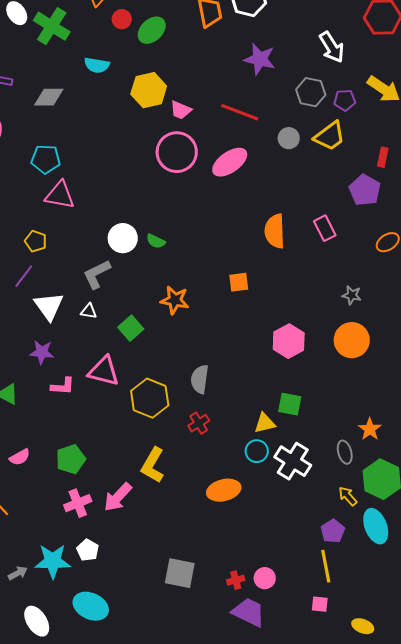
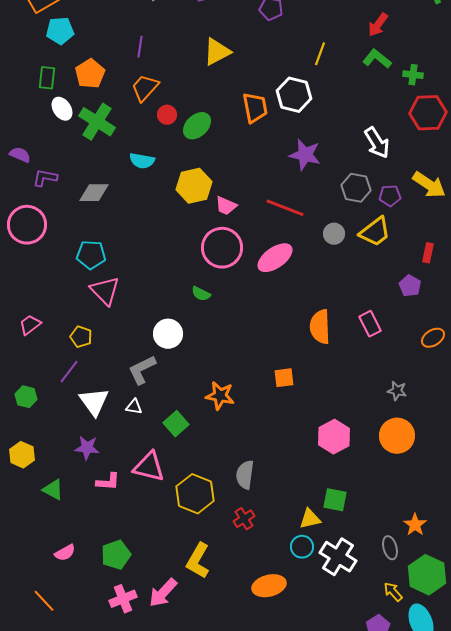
purple pentagon: (365, 190) -> (410, 286), size x0.7
pink triangle: (60, 195) -> (105, 291), turned 36
green semicircle: (156, 241) -> (201, 294), moved

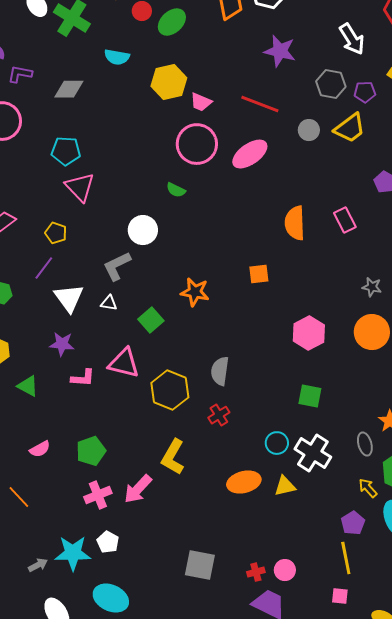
yellow triangle: (310, 519) -> (285, 486), moved

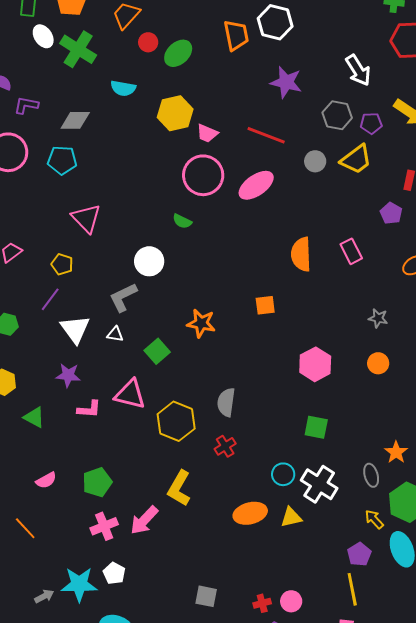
cyan pentagon: (66, 151) -> (62, 160), moved
orange circle: (372, 332) -> (378, 363), size x0.6
gray square: (200, 565) -> (206, 596), size x0.7

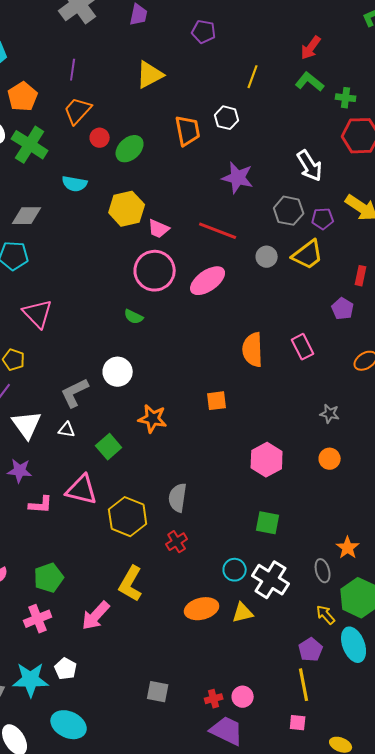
white hexagon: (275, 22) -> (227, 118), size x0.7
white circle: (149, 261) -> (118, 372), moved
pink cross: (104, 526) -> (38, 619), moved

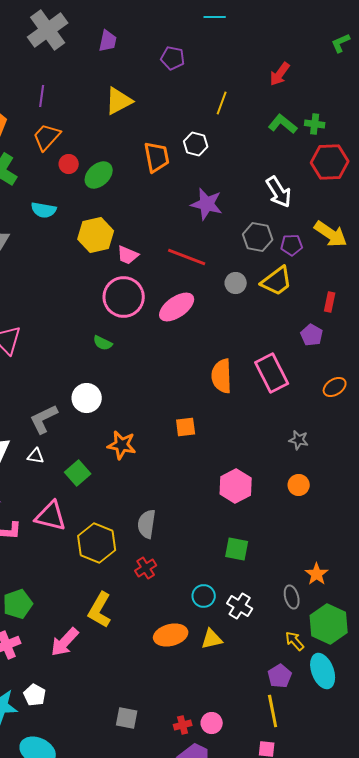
green L-shape: (310, 82) -> (283, 124), moved
pink rectangle: (303, 347) -> (272, 373), size x1.5
white cross: (271, 580) -> (240, 606), size x0.7

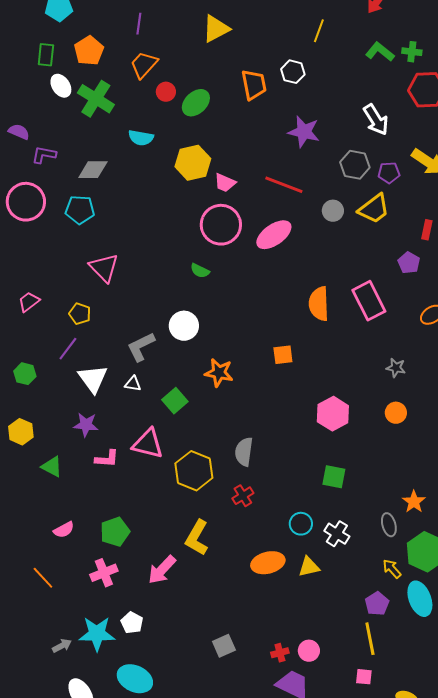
gray square: (127, 718) -> (224, 646), turned -35

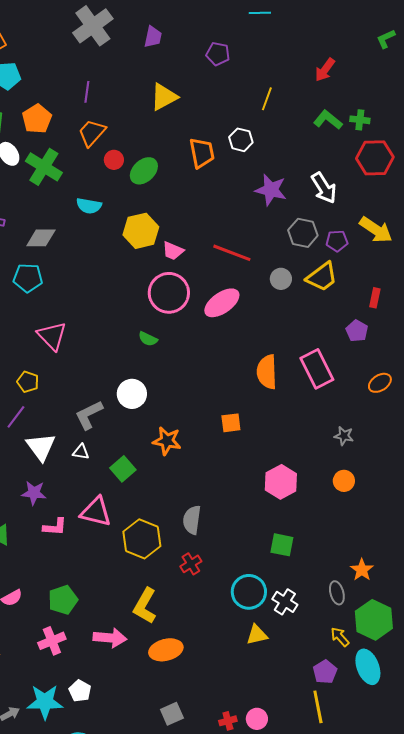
purple star: (304, 132) -> (271, 190), moved
cyan circle: (301, 524) -> (249, 592), size x1.5
orange ellipse: (268, 563) -> (166, 650), moved
pink arrow: (162, 570) -> (110, 638), turned -128

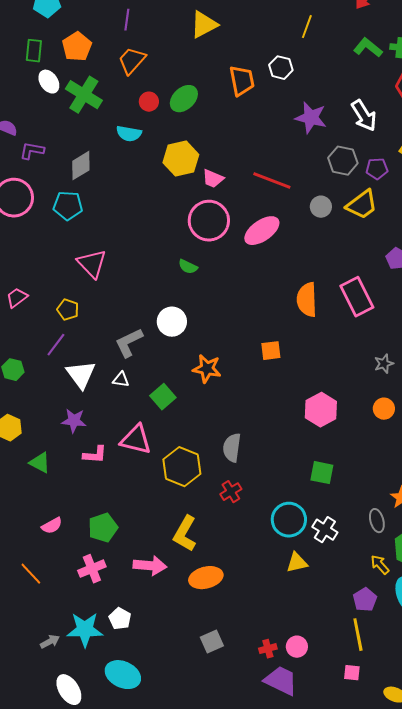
red circle: (114, 160) -> (149, 102), moved
gray diamond: (41, 238) -> (81, 166), turned -32
gray star: (344, 436) -> (384, 364), turned -30

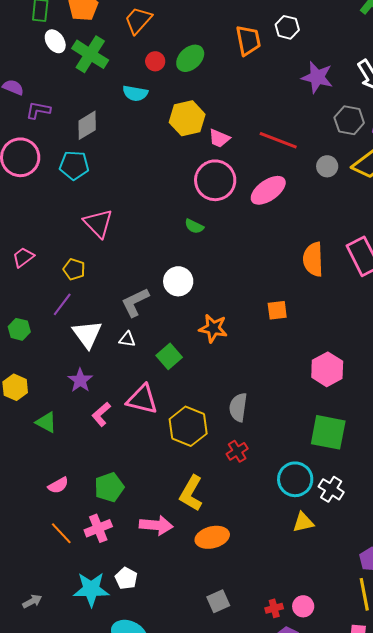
purple star: (74, 421) -> (80, 380), turned 30
pink L-shape: (95, 455) -> (101, 414), turned 135
green square: (322, 473) -> (328, 432), size x1.5
orange line: (31, 574) -> (61, 533), moved
gray arrow: (50, 642) -> (32, 601), moved

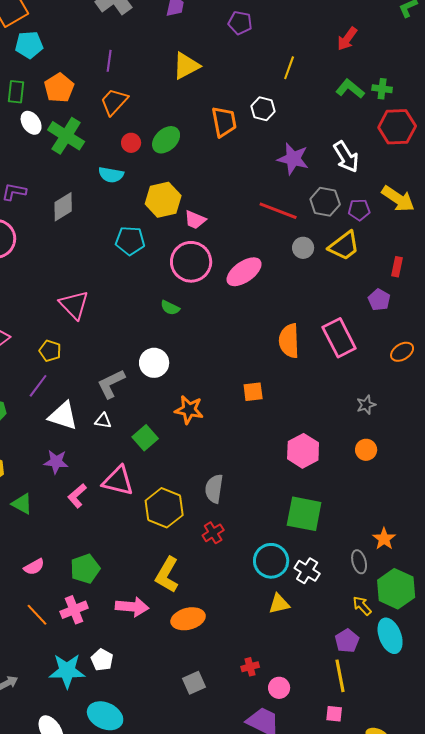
red line: (278, 140) -> (278, 211), moved
cyan pentagon: (74, 165) -> (130, 241), moved
white triangle: (87, 334) -> (63, 416), turned -36
purple star: (80, 380) -> (56, 462), turned -30
red cross: (274, 608) -> (250, 667), moved

